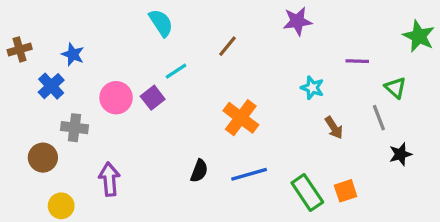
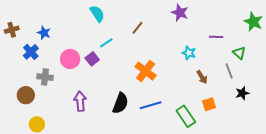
purple star: (297, 21) -> (180, 13), turned 30
black semicircle: (199, 171) -> (120, 103), size x1.5
purple arrow: (109, 179) -> (80, 101), moved
orange square: (346, 191) -> (209, 104), moved

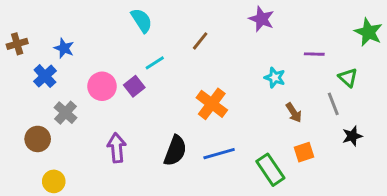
gray cross: (45, 77) -> (65, 113), turned 35

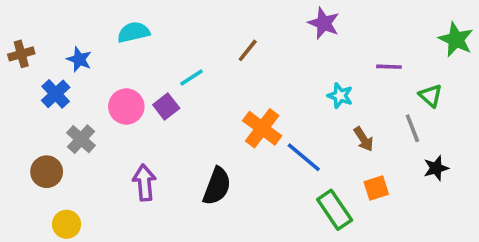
cyan semicircle: (142, 20) -> (134, 32), moved, turned -70
blue line: (219, 154) -> (304, 157), moved, turned 56

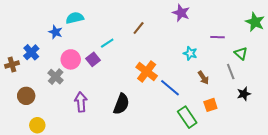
brown cross: (21, 54) -> (12, 64), moved
blue star: (79, 59) -> (56, 32), moved
gray cross: (81, 139) -> (56, 77), moved

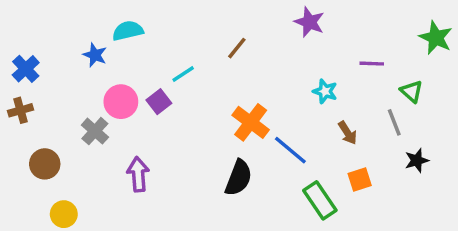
blue cross: (31, 52) -> (26, 69), moved
black semicircle: (121, 104) -> (239, 178), moved

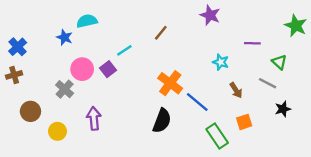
gray line: (394, 122) -> (268, 83), turned -42
yellow circle: (64, 214) -> (57, 131), moved

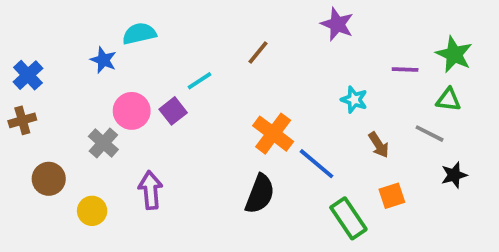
green star: (296, 26) -> (454, 54), moved
green triangle: (279, 62) -> (448, 100), turned -35

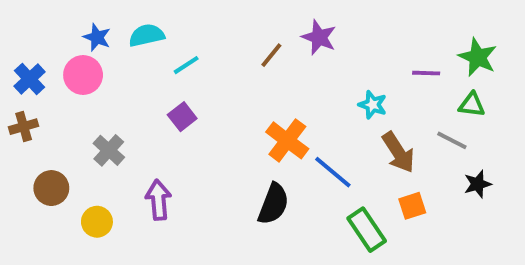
purple star: (337, 24) -> (319, 37), moved
blue star: (103, 60) -> (97, 37), moved
cyan line: (200, 81) -> (186, 65), moved
pink circle: (132, 111) -> (83, 75), moved
brown arrow: (379, 145) -> (398, 152), size x1.5

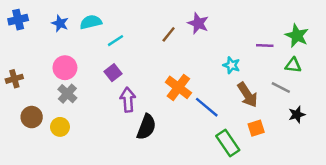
pink circle: (83, 75) -> (65, 68), moved
blue cross: (30, 79) -> (18, 20), moved, turned 30
purple arrow: (158, 200) -> (128, 100), moved
black semicircle: (273, 204) -> (146, 127), moved
yellow circle: (97, 222) -> (60, 127), moved

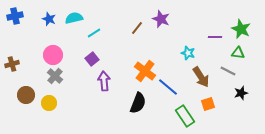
black semicircle: (146, 127) -> (138, 103), moved

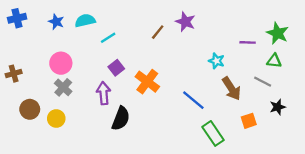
purple square: (92, 59) -> (116, 68), moved
orange cross: (145, 71) -> (147, 82), moved
purple arrow: (104, 81) -> (104, 93), moved
black semicircle: (138, 103) -> (121, 118), moved
orange square: (208, 104) -> (249, 121), moved

